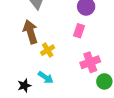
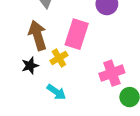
pink rectangle: (79, 31) -> (77, 34), moved, size x1.6
black star: (24, 86) -> (30, 66), moved

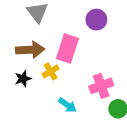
brown arrow: (38, 35) -> (30, 50), turned 104
cyan arrow: (56, 92) -> (67, 105), moved

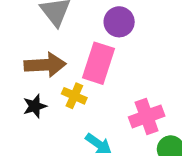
purple circle: (96, 20) -> (119, 22), moved
yellow cross: (51, 71) -> (74, 96), turned -35

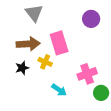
purple circle: (119, 22) -> (91, 19), moved
pink rectangle: (98, 63) -> (59, 43), turned -35

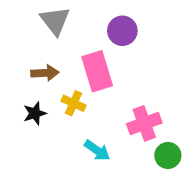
purple circle: (91, 19) -> (122, 31), moved
brown arrow: (28, 44) -> (45, 73), size x0.7

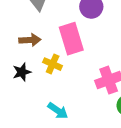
cyan arrow: (97, 150) -> (58, 111), moved

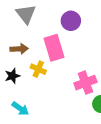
cyan arrow: (58, 111) -> (20, 108), moved

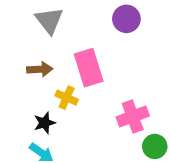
purple circle: (71, 21) -> (126, 19), moved
black star: (12, 76) -> (45, 123), moved

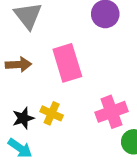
yellow cross: (67, 98) -> (52, 113), moved

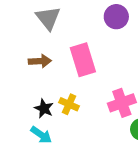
black star: (23, 118) -> (44, 108), turned -30

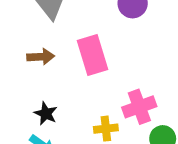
yellow cross: (69, 104) -> (106, 129), moved, turned -30

